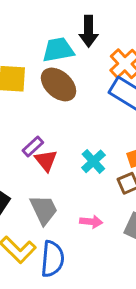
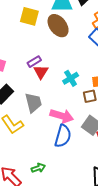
pink arrow: (91, 222) -> (62, 116), size x1.6
blue semicircle: (52, 259) -> (63, 136), moved

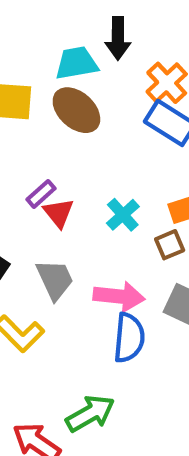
green arrow: (38, 168) -> (90, 414), size x1.6

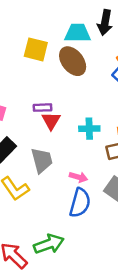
purple rectangle: (41, 194) -> (43, 108), turned 30
cyan cross: (123, 215) -> (89, 129), turned 30
pink arrow: (119, 296) -> (78, 177), size x0.6

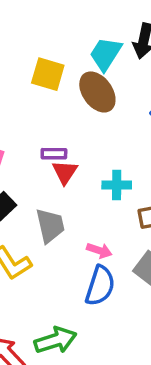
cyan trapezoid: (78, 33) -> (106, 54), turned -60

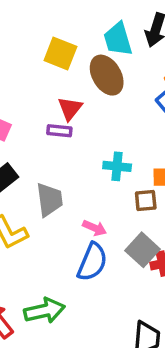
cyan trapezoid: (106, 54) -> (118, 39), turned -54
red triangle: (65, 172) -> (70, 108), moved

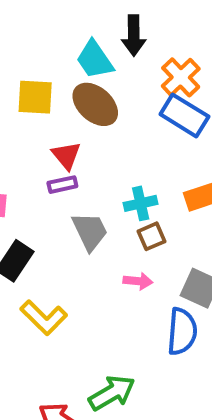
gray trapezoid: (49, 200) -> (90, 231), moved
brown square: (146, 200) -> (152, 236), moved
blue semicircle: (92, 262) -> (182, 331), moved

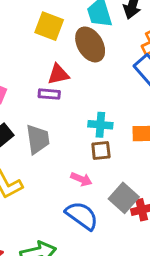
red triangle: (66, 156) -> (58, 74), turned 40
gray trapezoid: (90, 231) -> (38, 139), moved
blue semicircle: (182, 331) -> (82, 216), moved, turned -76

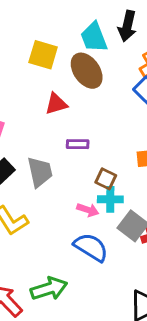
purple rectangle: (49, 94) -> (78, 144), moved
cyan cross: (100, 125) -> (110, 199), moved
brown square: (101, 150) -> (106, 179), turned 36

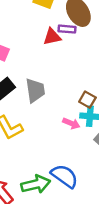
purple rectangle: (78, 144) -> (67, 29), moved
blue semicircle: (91, 247) -> (64, 176), moved

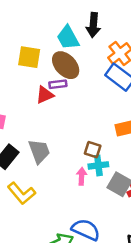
pink arrow: (71, 123) -> (82, 176), turned -98

